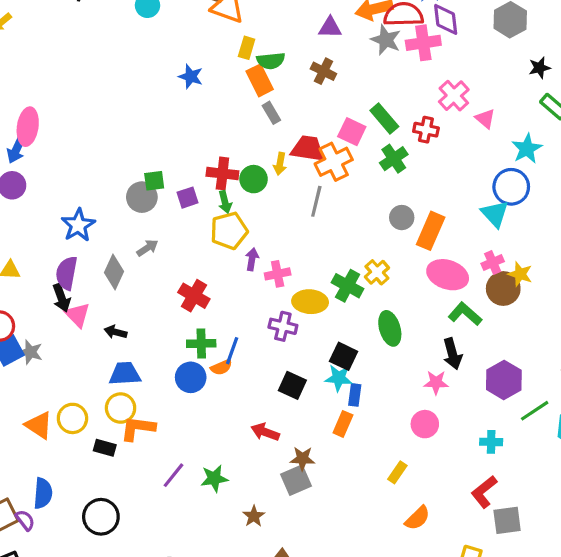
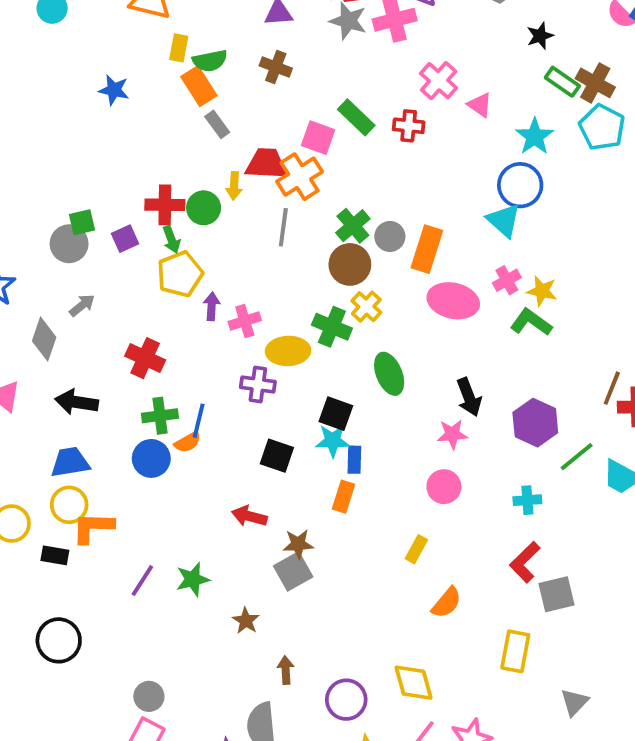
green cross: (394, 159) -> (353, 226), moved
brown circle: (503, 289) -> (350, 264), moved
green L-shape: (465, 314) -> (531, 322), moved
black arrow: (115, 332) -> (76, 402), moved, size x1.5

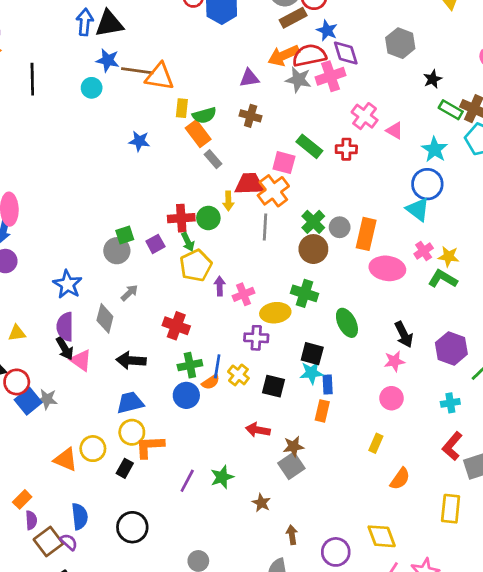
yellow cross: (366, 307) -> (238, 375), moved
black rectangle: (55, 555) -> (125, 468), turned -66

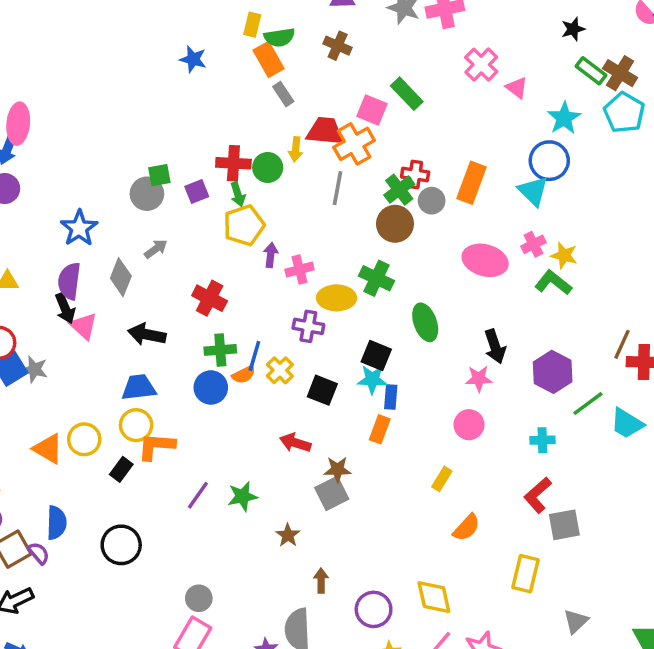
red cross: (346, 149) -> (415, 175), moved
orange rectangle: (366, 234) -> (472, 183), moved

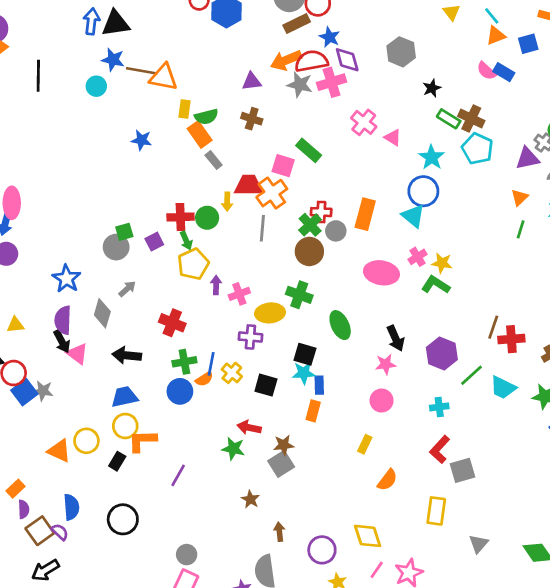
green star: (242, 496) -> (233, 449), moved, turned 30

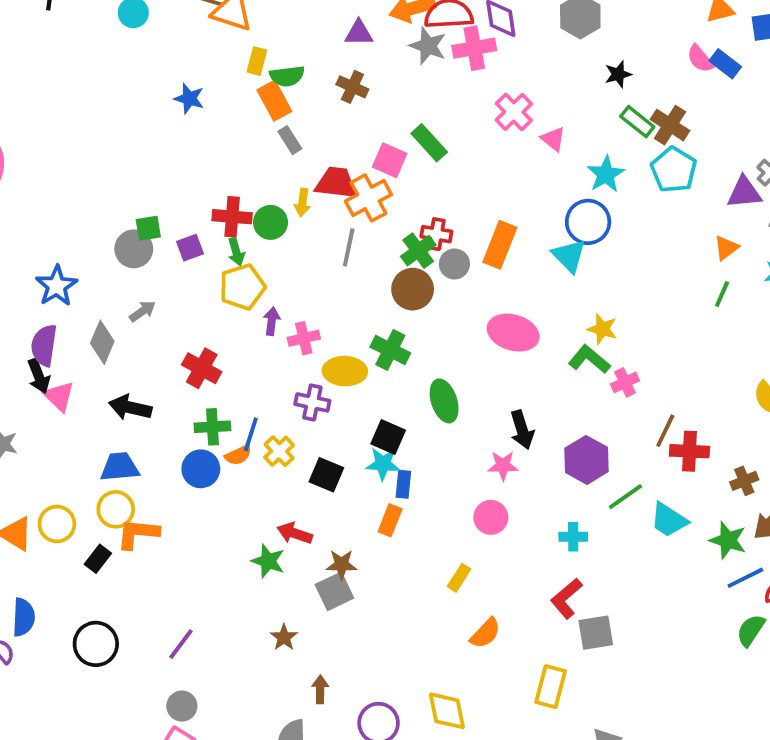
pink cross: (418, 257) -> (625, 382), moved
purple line: (178, 475) -> (181, 644), moved

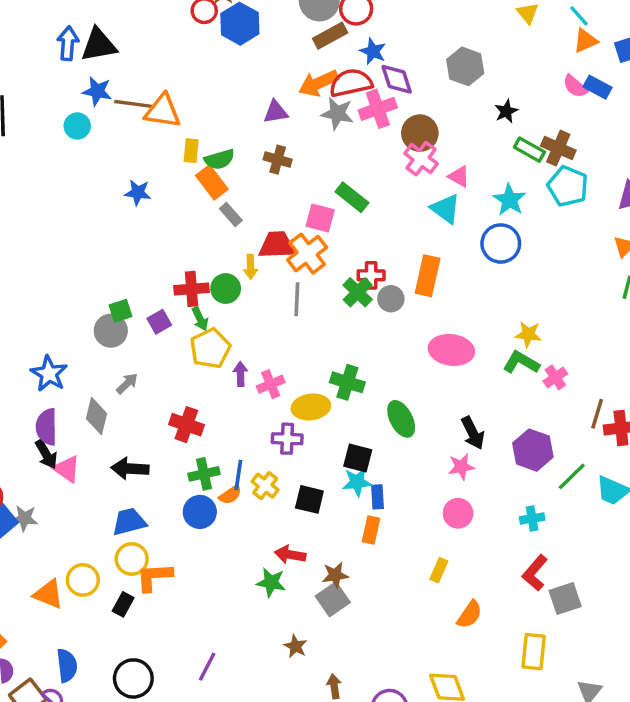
cyan triangle: (569, 256) -> (446, 209), moved
brown circle: (413, 289) -> (420, 133), moved

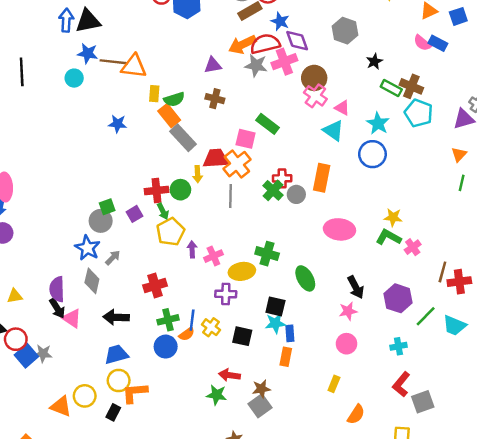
gray rectangle: (231, 214) -> (183, 138), size x1.6
blue star: (49, 374) -> (87, 248), moved
red cross: (186, 425) -> (155, 286), turned -35

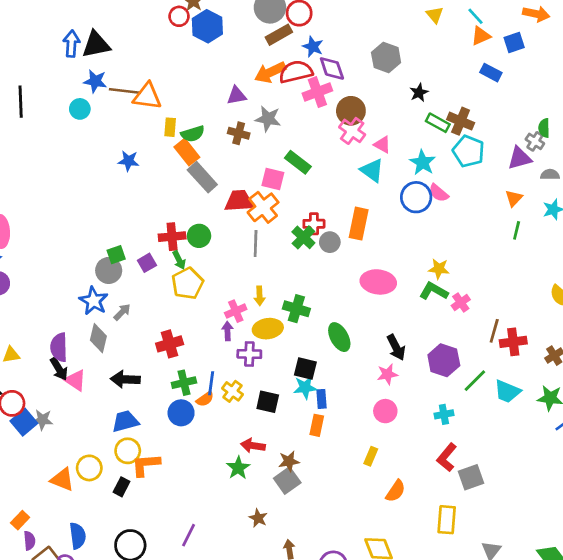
pink semicircle: (422, 43) -> (439, 193), moved
gray star: (256, 65) -> (268, 119), moved
yellow arrow: (198, 174) -> (260, 296), moved
purple arrow: (192, 249) -> (227, 331), moved
green star: (217, 395) -> (238, 468), turned 30

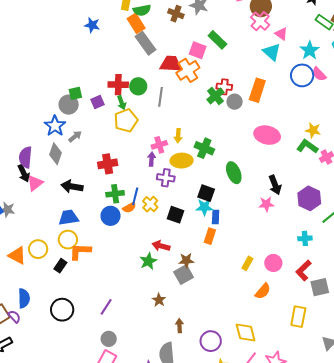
gray line: (256, 244) -> (160, 97), moved
pink triangle: (75, 380) -> (35, 183), turned 42
pink circle: (385, 411) -> (273, 263), moved

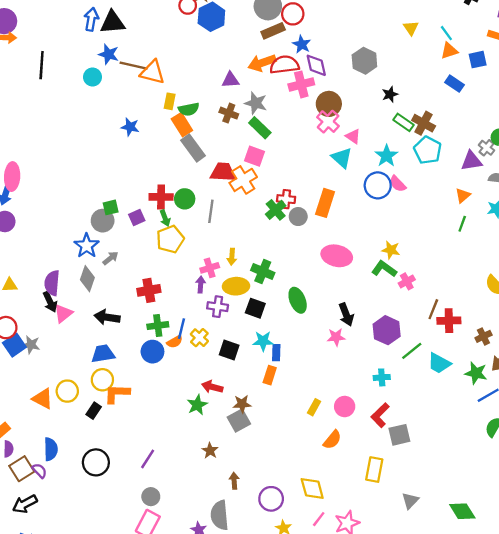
green rectangle: (217, 40) -> (260, 128), moved
black square: (206, 193) -> (255, 308), moved

